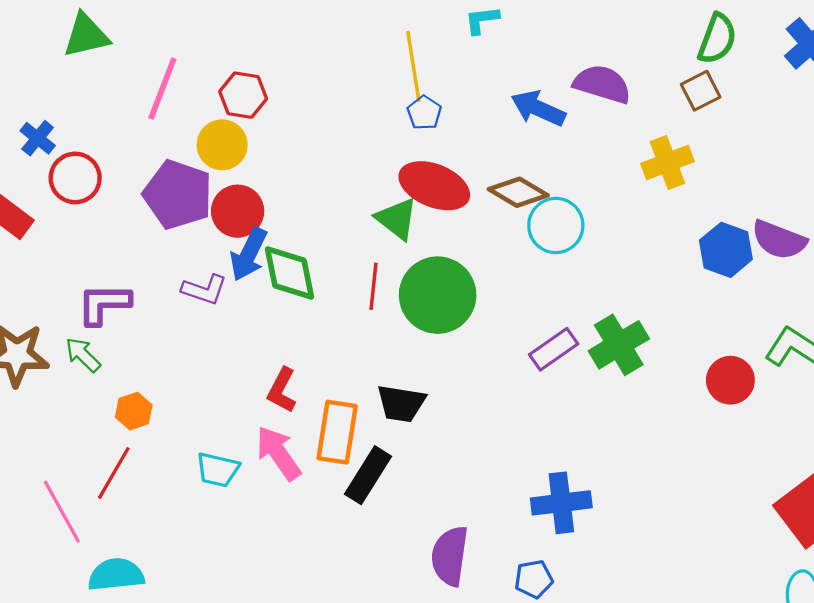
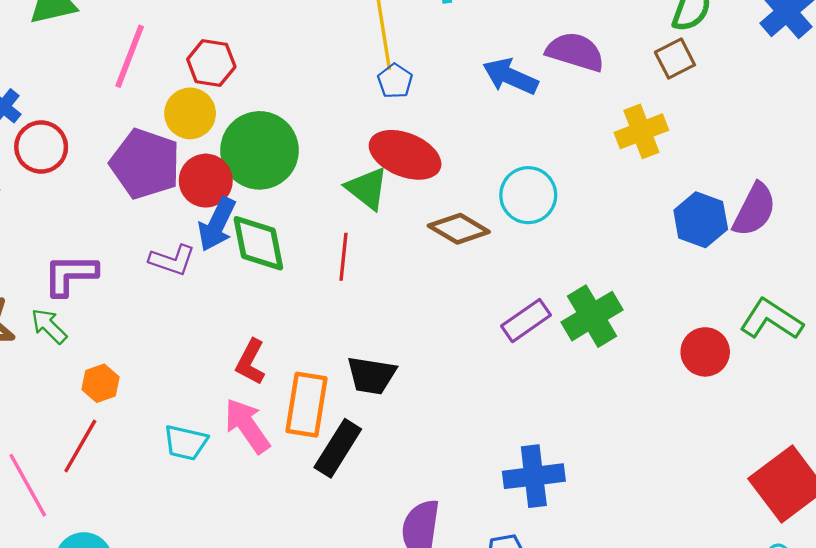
brown diamond: (518, 192) -> (459, 229), moved
purple semicircle: (779, 240) -> (754, 210), turned -84
green circle: (438, 295) -> (259, 150), moved

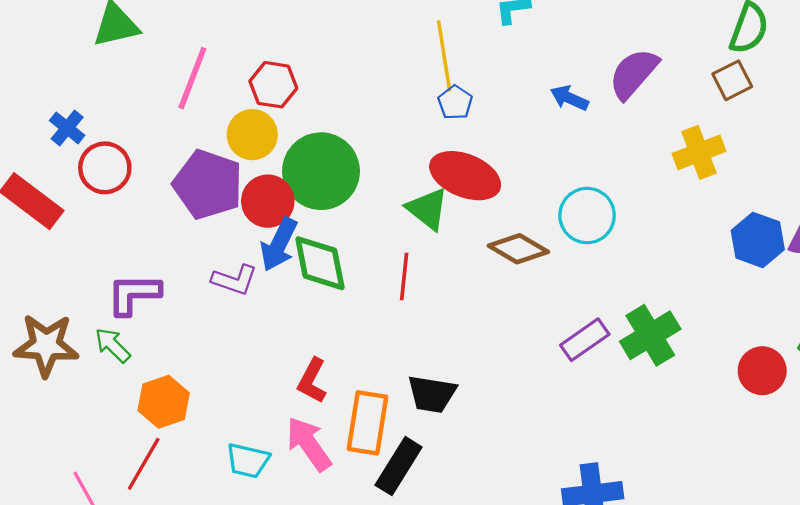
purple semicircle: (575, 52) -> (634, 74), turned -66
blue arrow: (510, 76) -> (569, 98), size x0.7
orange hexagon: (100, 383) -> (164, 402), size x1.4

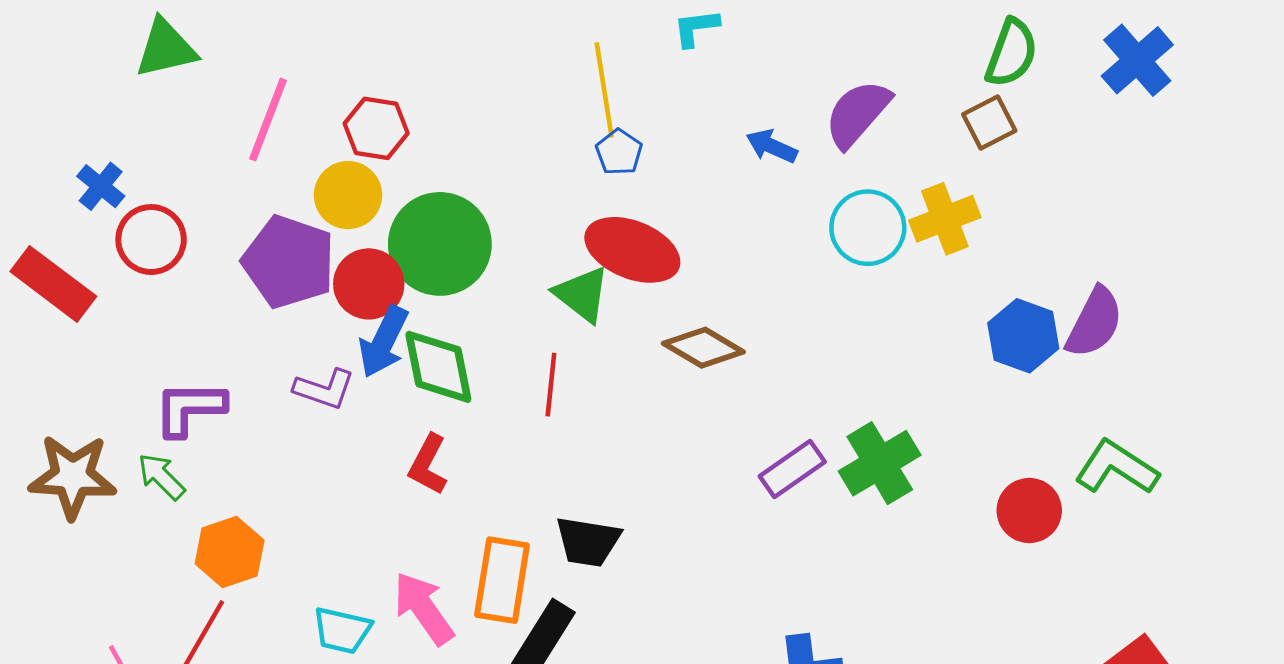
cyan circle: (587, 216) -> (868, 228), moved
red L-shape: (312, 381) -> (428, 465), moved

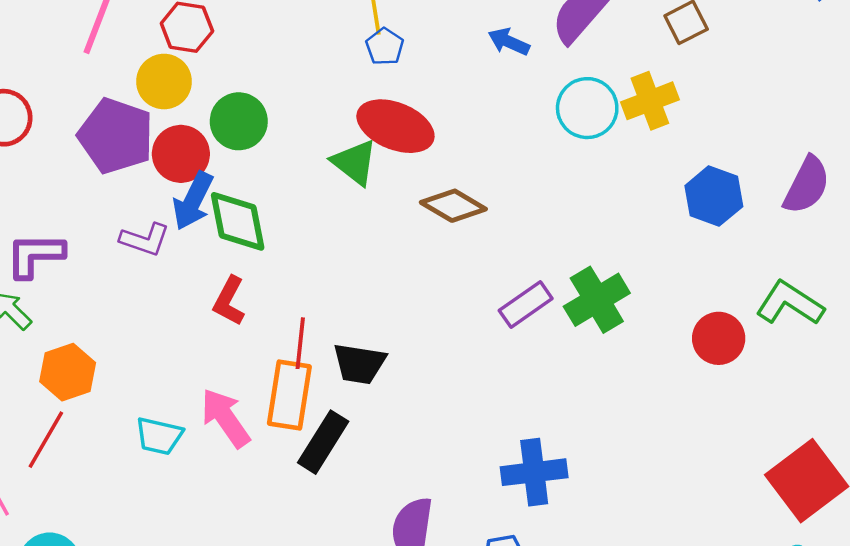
green circle: (440, 244) -> (239, 121), size x0.7
purple semicircle: (1094, 322) -> (807, 185), moved
red line: (551, 385) -> (300, 343), moved

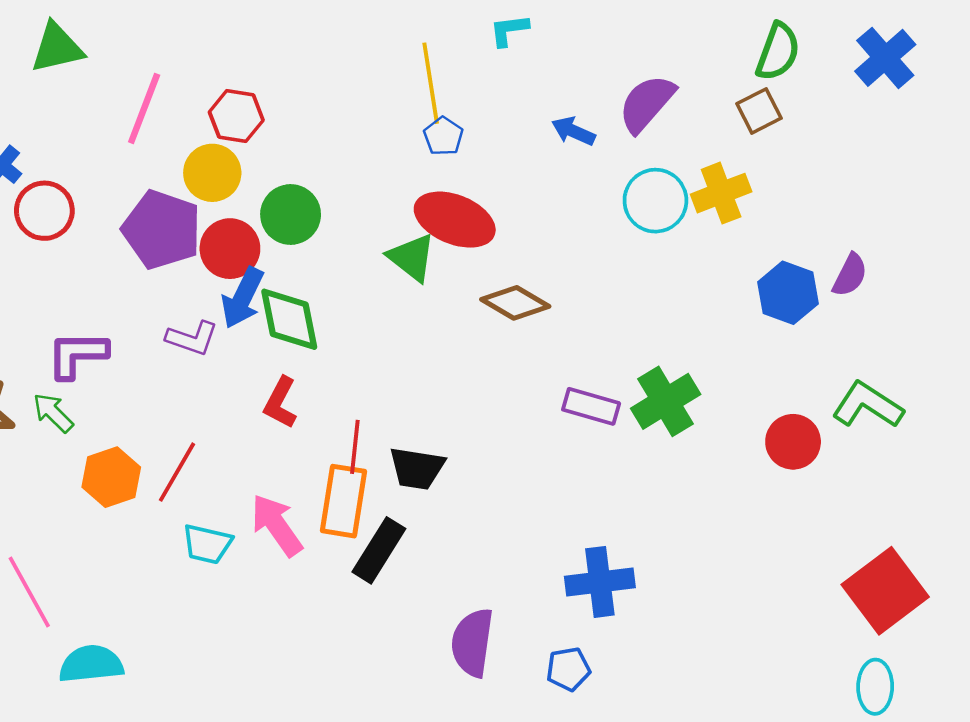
purple semicircle: (807, 185) -> (850, 275), moved, size x0.7
purple rectangle: (526, 305) -> (591, 406), turned 51
red line: (46, 440) -> (177, 472), moved

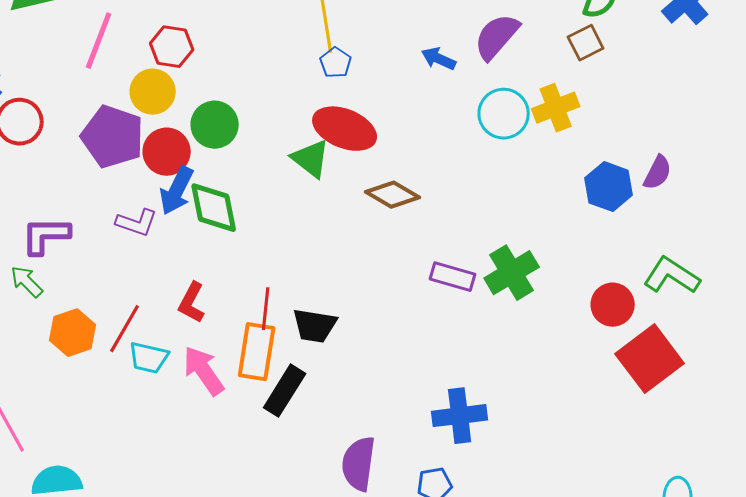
red L-shape: (280, 403) -> (192, 303), moved
cyan trapezoid: (207, 544) -> (149, 358), moved
red square: (885, 591) -> (650, 359), moved

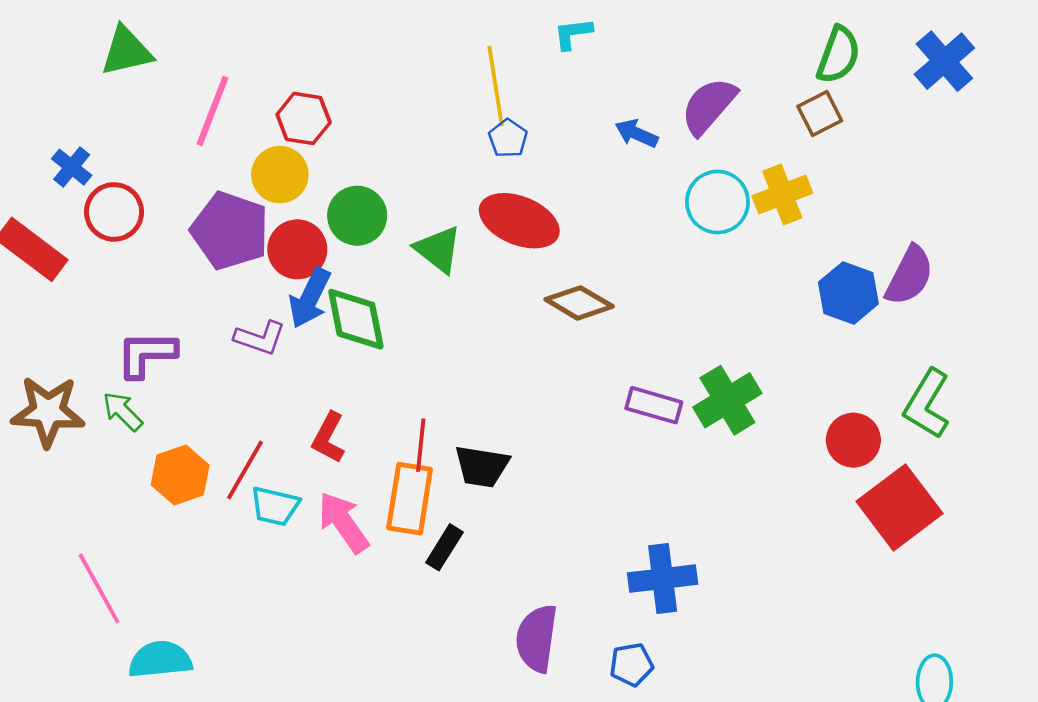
green triangle: (311, 159) -> (438, 249), moved
purple semicircle: (658, 173) -> (909, 276), size x1.4
green L-shape: (672, 276) -> (927, 404), turned -92
black rectangle: (285, 391) -> (444, 547), size x0.7

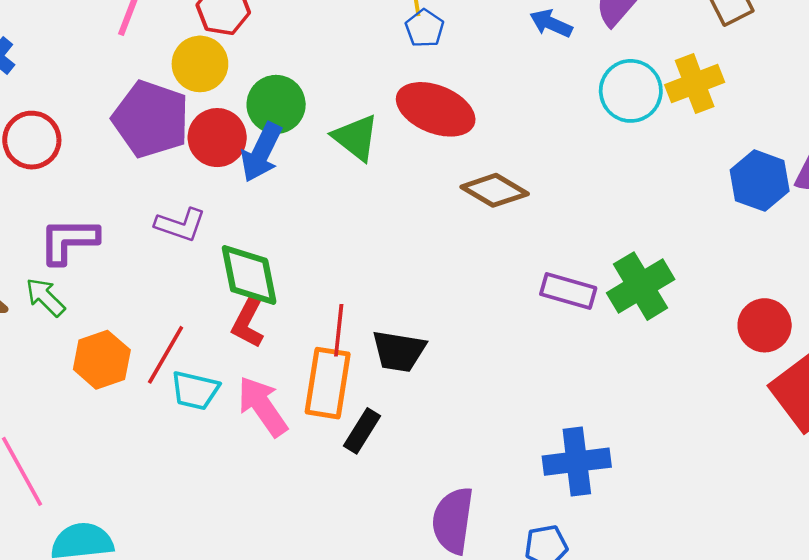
red circle: (114, 212) -> (32, 140), moved
blue arrow: (310, 298) -> (261, 152), moved
green diamond: (356, 319) -> (249, 275), moved

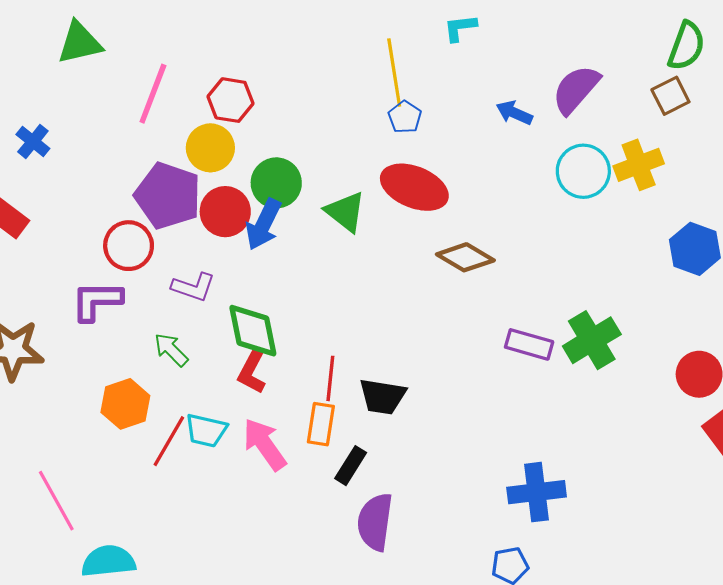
red circle: (32, 140) -> (129, 246), moved
green arrow: (45, 297) -> (171, 350), moved
red line: (166, 355) -> (169, 441), moved
orange rectangle: (328, 383) -> (321, 424), size x0.7
purple semicircle: (453, 521) -> (375, 522), moved

